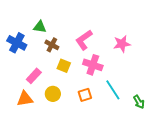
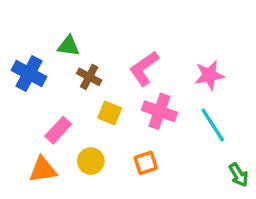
cyan line: (113, 90) -> (213, 125), moved

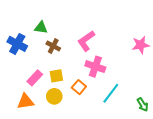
pink star: (209, 75) -> (141, 45), moved
yellow square: (110, 113) -> (56, 76), moved, turned -32
cyan line: (213, 125) -> (111, 93), moved, turned 70
orange square: (146, 163) -> (79, 87), moved, turned -32

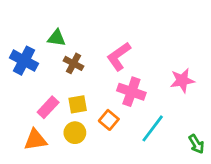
pink star: (141, 45) -> (182, 80), moved

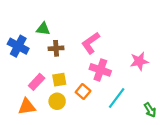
brown cross: (73, 63) -> (56, 48), turned -32

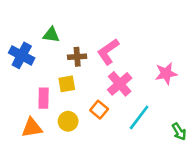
brown cross: (56, 48) -> (77, 57), moved
pink cross: (100, 70) -> (120, 84), turned 30
yellow square: (59, 80) -> (67, 84), moved
pink rectangle: (37, 82) -> (44, 98), turned -42

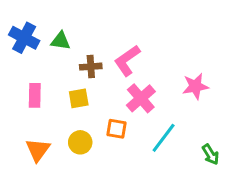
blue cross: (22, 55) -> (24, 38), moved
pink rectangle: (44, 98) -> (35, 95), moved
orange square: (99, 110) -> (117, 129), turned -30
orange triangle: (32, 128) -> (38, 150), turned -45

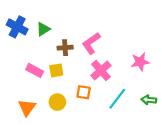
green triangle: (60, 41) -> (43, 29), turned -40
pink rectangle: (35, 95) -> (35, 70), moved, turned -63
green arrow: (211, 154) -> (149, 100), moved, turned 128

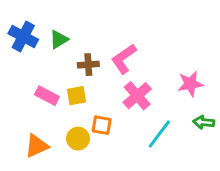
orange square: (84, 92) -> (102, 125), moved
green arrow: (149, 100) -> (204, 122), moved
orange triangle: (27, 107) -> (37, 146), turned 30

